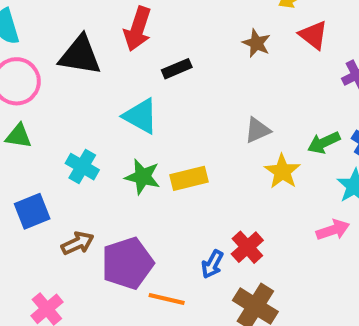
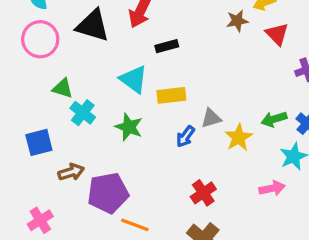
brown star: (256, 43) -> (237, 21), moved, turned 30
gray triangle: (257, 130) -> (211, 118), moved
green triangle: (19, 136) -> (63, 88), moved
yellow rectangle: (189, 178) -> (171, 95), moved
blue arrow: (212, 264) -> (185, 137), moved

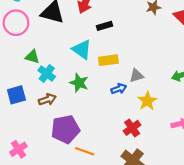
blue arrow: (185, 137) -> (119, 89), turned -144
yellow star: (239, 137) -> (147, 101), moved
brown arrow: (71, 172) -> (47, 99), moved

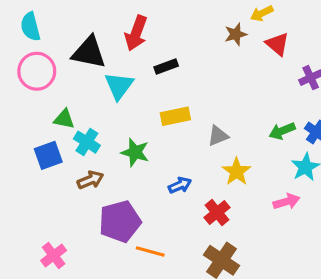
cyan triangle: (82, 49) -> (119, 86), moved, turned 35
blue arrow: (119, 89) -> (180, 185), moved
blue square: (16, 95) -> (48, 155), moved

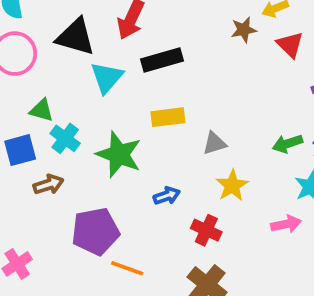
black rectangle: (166, 66) -> (162, 60), size x1.5
green star: (135, 152) -> (119, 154), size x1.4
brown arrow: (90, 180) -> (48, 185), moved
red cross: (217, 213) -> (206, 230), turned -30

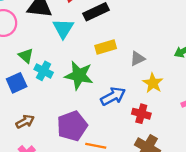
green triangle: (41, 110) -> (26, 56), turned 35
brown arrow: (48, 185) -> (25, 122), moved
blue arrow: (167, 196) -> (113, 96), size x1.5

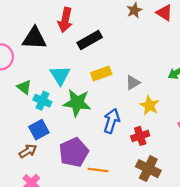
cyan triangle: (63, 28) -> (60, 75), moved
blue square: (17, 83) -> (39, 130), moved
blue arrow: (113, 96) -> (112, 121), turned -40
red cross: (141, 114) -> (140, 136), turned -30

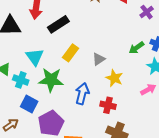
yellow rectangle: (101, 73) -> (70, 53), turned -30
blue square: (39, 130) -> (29, 104), moved, turned -30
red cross: (140, 136) -> (108, 105), turned 35

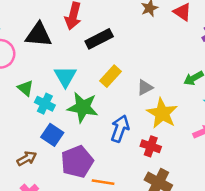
yellow star: (114, 78) -> (162, 113), size x1.4

